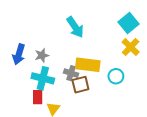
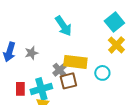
gray cross: (71, 73) -> (59, 70), turned 32
cyan cross: (43, 78) -> (41, 89), moved, turned -30
red rectangle: (38, 97) -> (20, 89), moved

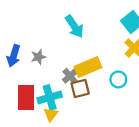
yellow rectangle: (75, 62) -> (88, 67), turned -30
red rectangle: (20, 89) -> (26, 97), size x1.6

